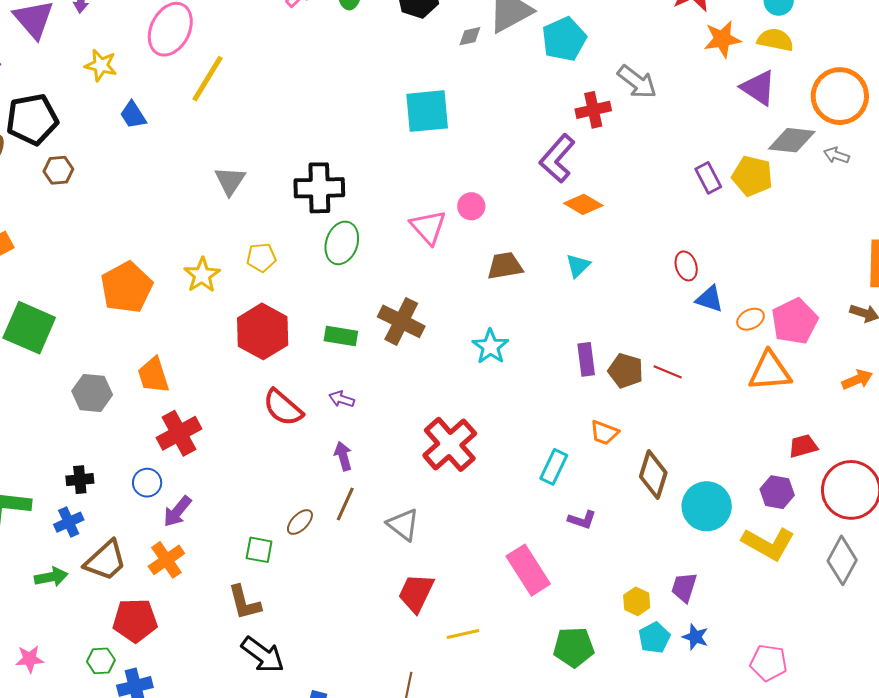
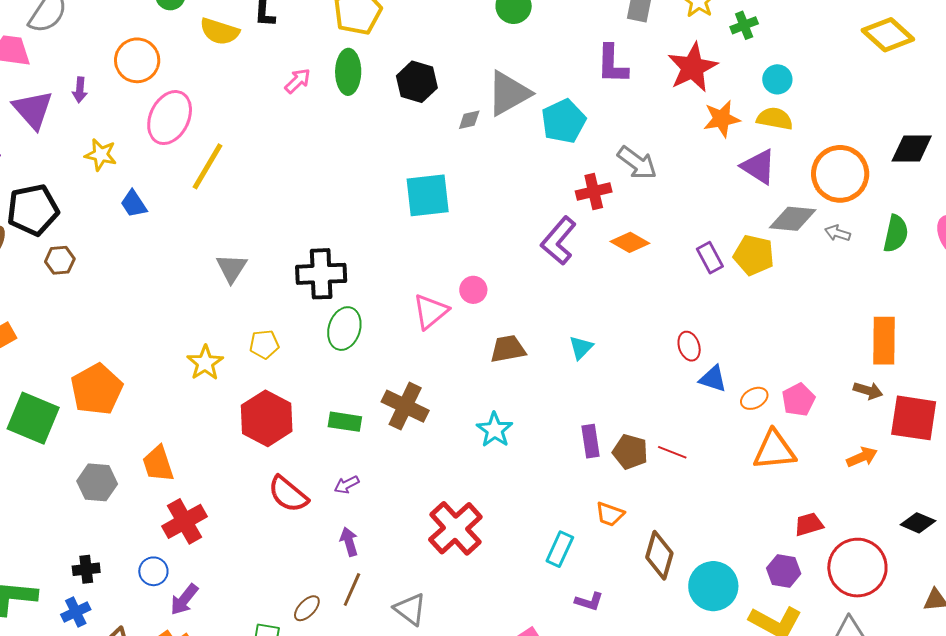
orange diamond: (583, 204) -> (630, 242), moved
pink triangle: (428, 227) -> (431, 311), turned 33
orange pentagon: (127, 287) -> (97, 389), moved
pink pentagon: (795, 321) -> (798, 400), size x0.7
purple arrow: (342, 399) -> (347, 485), turned -45

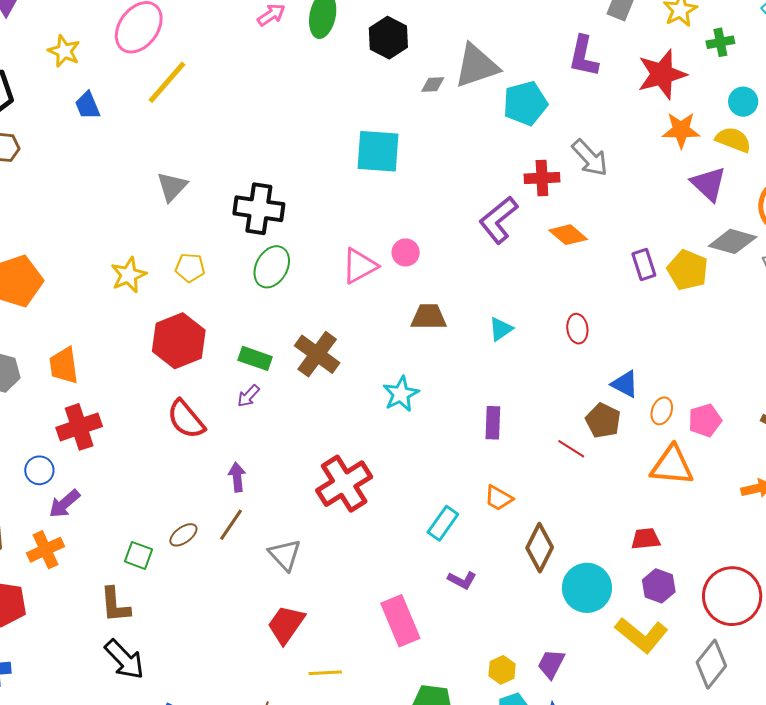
red ellipse: (689, 346) -> (577, 329), moved
orange ellipse: (754, 398) -> (662, 411), turned -52
brown pentagon: (630, 452) -> (603, 421), moved
purple arrow: (347, 485) -> (248, 396), moved, turned -30
red trapezoid: (809, 524) -> (646, 539), moved

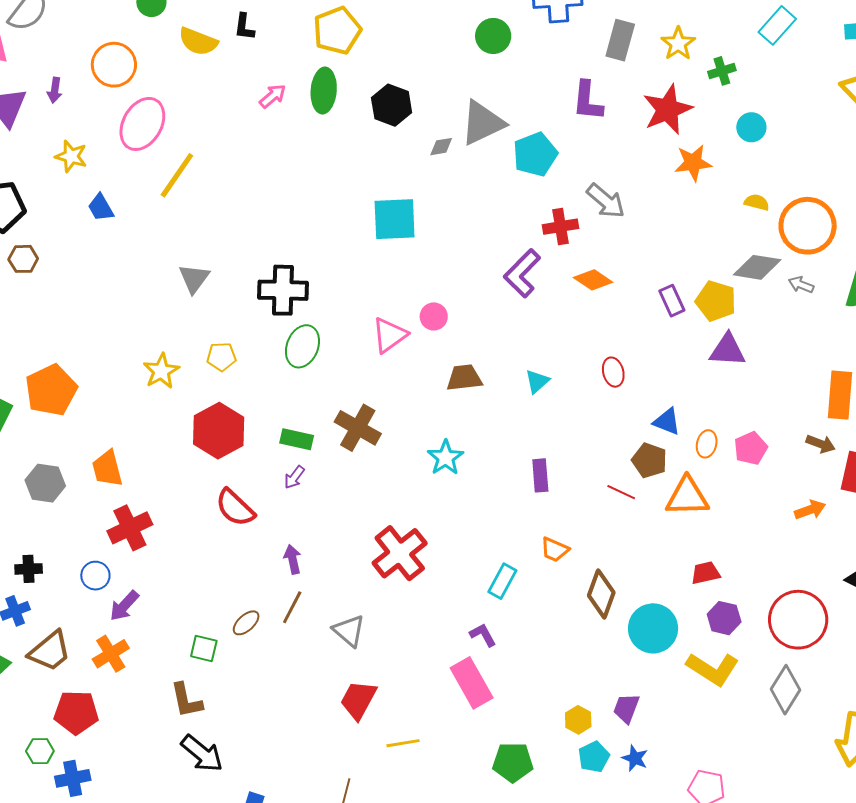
yellow semicircle: (733, 140) -> (757, 202), moved, size x0.7
purple triangle: (709, 184) -> (727, 350), moved, turned -33
orange triangle: (672, 466) -> (687, 497), moved
purple L-shape: (462, 580) -> (483, 635), moved, turned -140

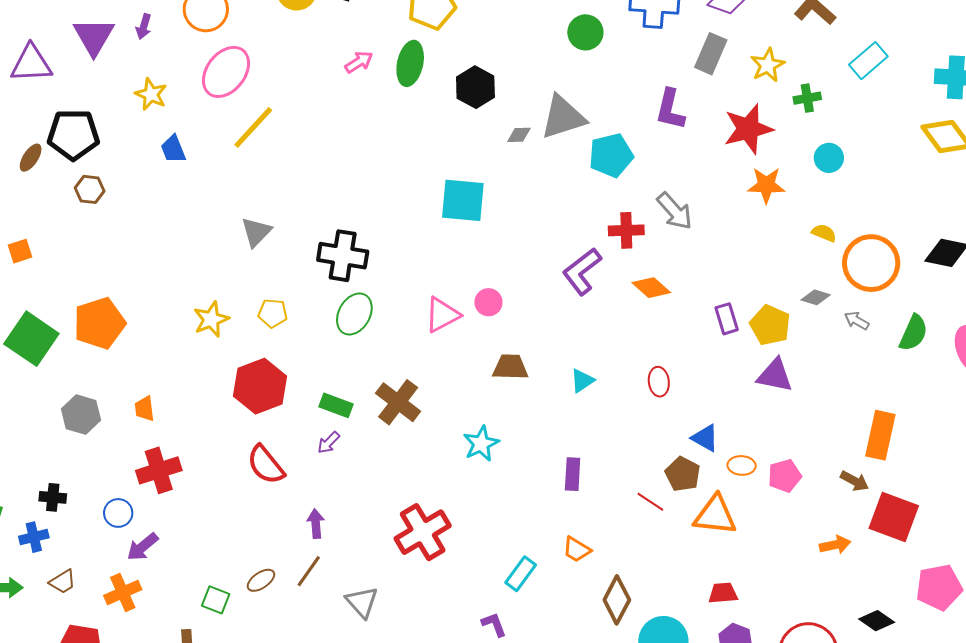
gray diamond: (757, 267) -> (816, 297), size x0.6
orange ellipse: (707, 444) -> (742, 465), turned 72
orange trapezoid: (107, 469) -> (145, 409), size x0.7
brown trapezoid: (50, 651) -> (63, 582), size x0.6

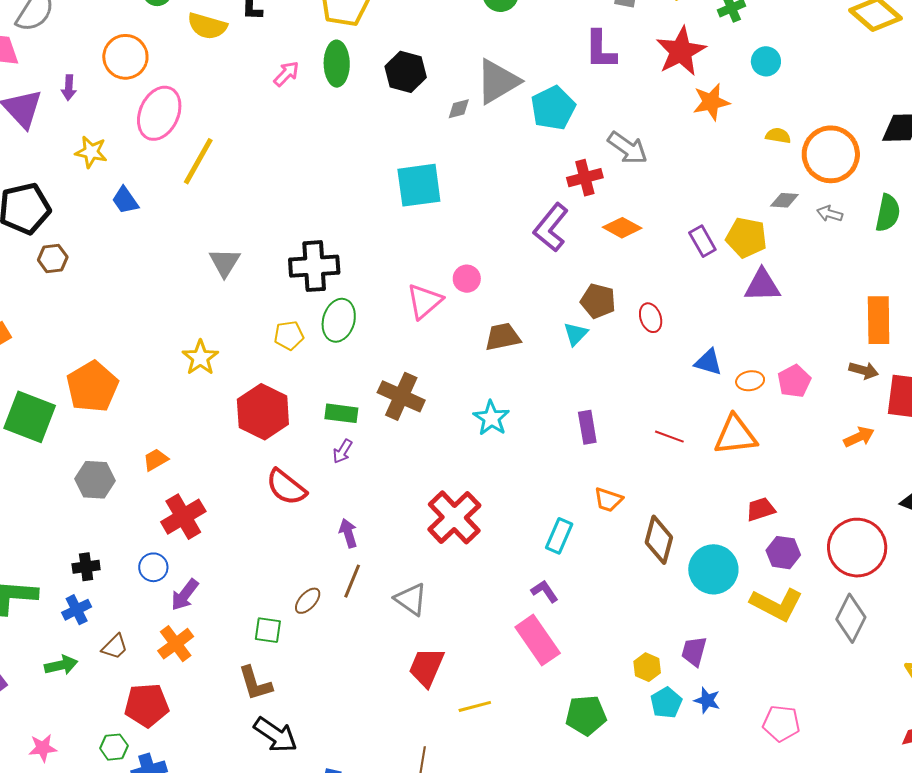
yellow pentagon: (273, 313) -> (289, 335), moved
orange trapezoid: (145, 409) -> (156, 460), turned 80
brown pentagon: (683, 474) -> (598, 301), moved

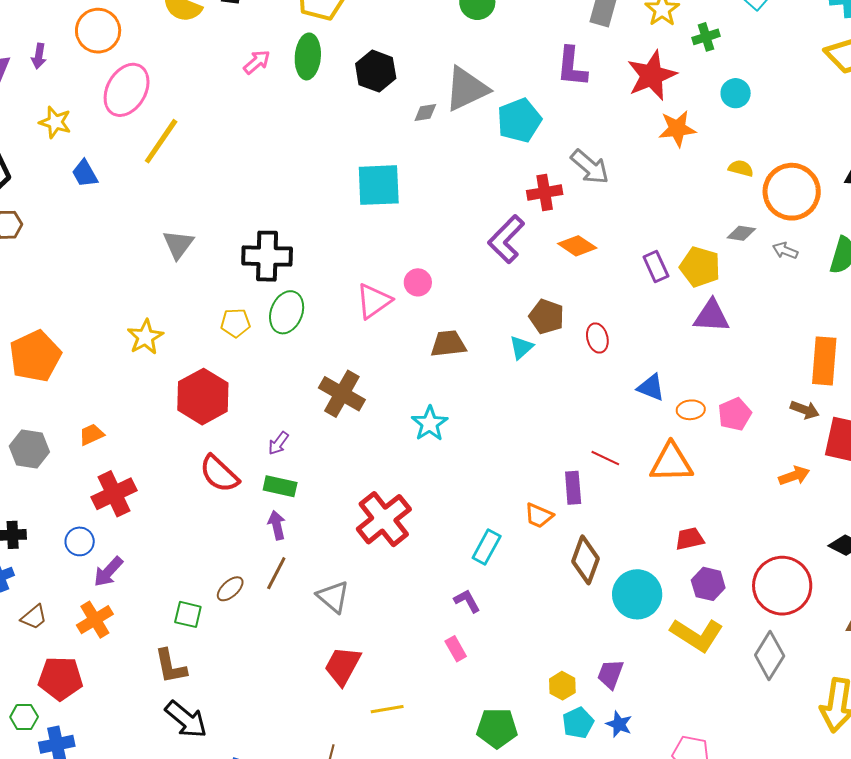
green rectangle: (341, 413) -> (280, 486), moved
purple rectangle: (587, 427) -> (573, 488), moved
pink rectangle: (538, 640) -> (456, 649), size x0.5

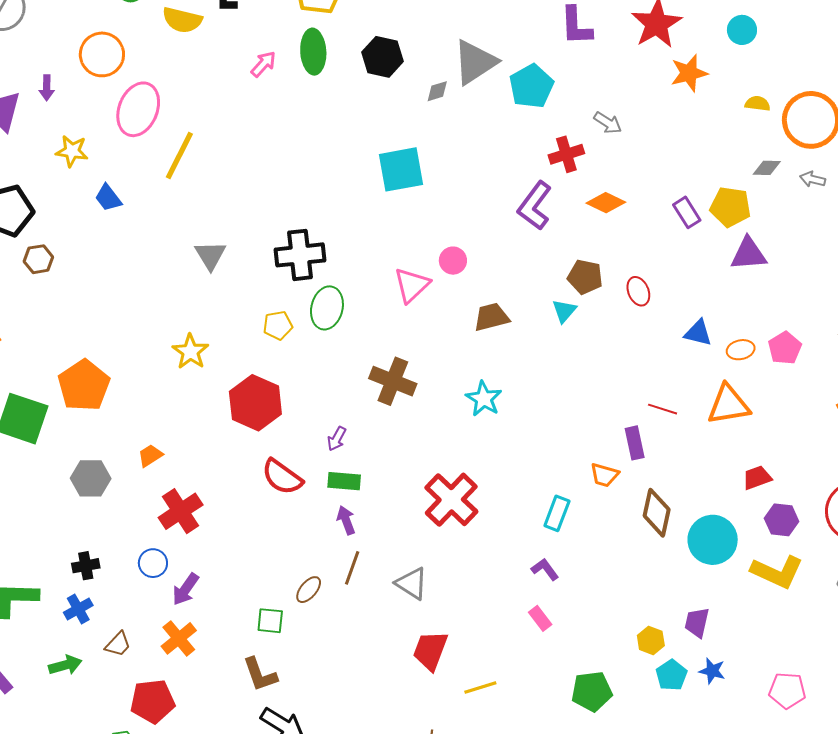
gray arrow: (590, 167) -> (608, 123), size x0.7

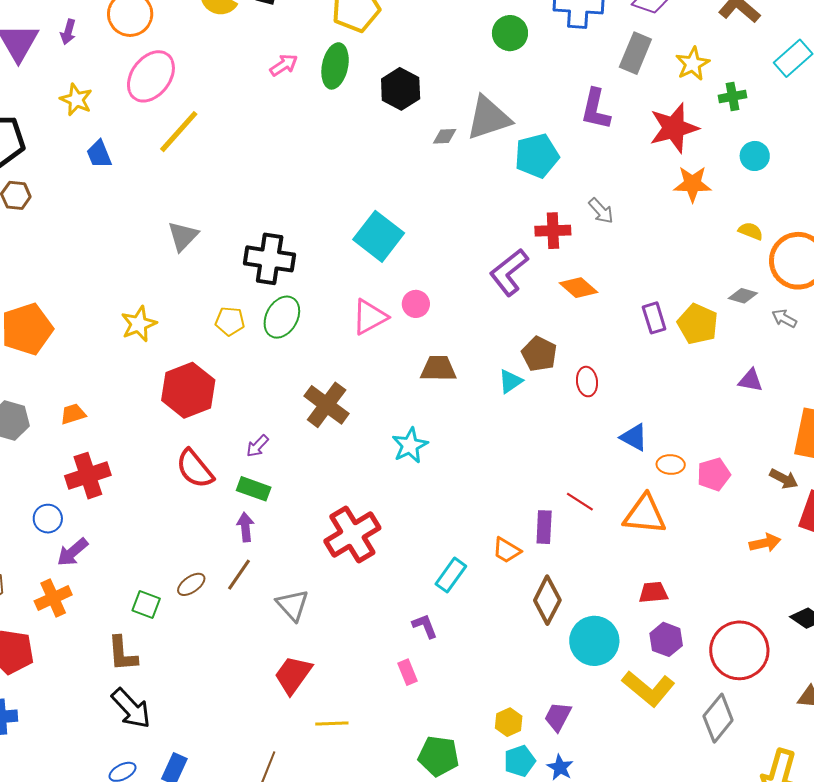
cyan square: (401, 169) -> (379, 236), moved, turned 33
purple triangle: (749, 254) -> (751, 380), moved, size x0.7

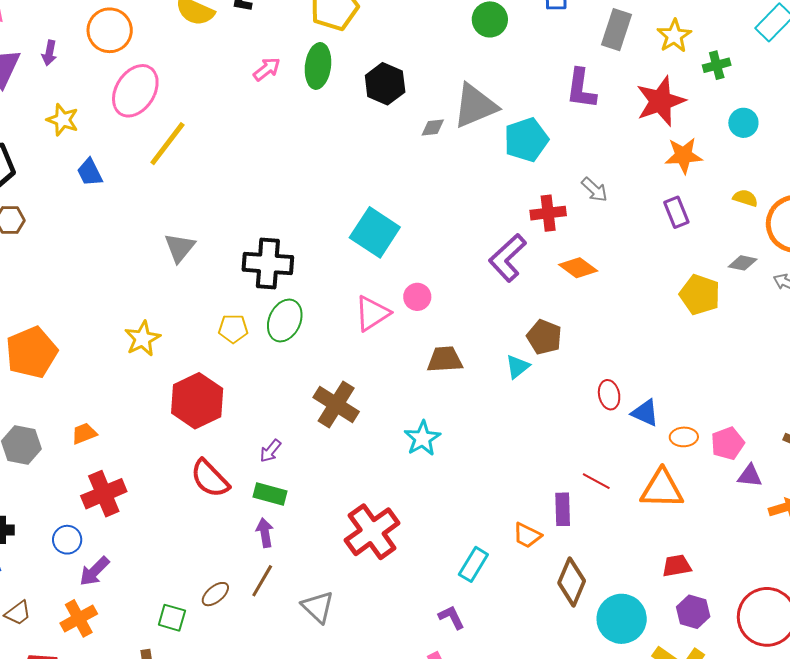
purple rectangle: (654, 318) -> (676, 212), moved
purple triangle: (751, 380) -> (750, 476), moved
red ellipse: (587, 382) -> (609, 395), moved

